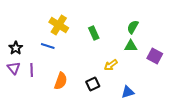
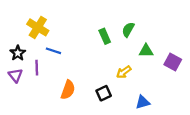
yellow cross: (59, 25) -> (38, 27), moved
green semicircle: (133, 27) -> (128, 30), moved
purple line: (32, 70) -> (37, 68), moved

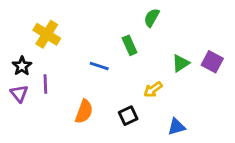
green semicircle: (128, 30) -> (152, 18), moved
blue line: (53, 51) -> (99, 66), moved
green triangle: (146, 51) -> (181, 63), turned -32
purple square: (173, 62) -> (212, 62), moved

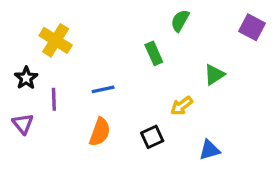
purple square: (212, 62) -> (252, 27), moved
blue line: (99, 66) -> (103, 89), moved, turned -30
purple triangle: (19, 94) -> (23, 124), moved

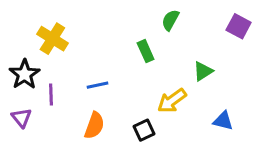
black star: (26, 78) -> (25, 74), size x1.4
yellow arrow: (182, 106) -> (172, 101), size x1.4
blue triangle: (209, 150) -> (223, 121), moved, turned 30

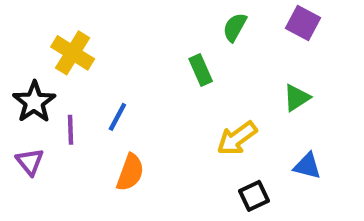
purple square: (239, 26) -> (303, 23), moved
green triangle: (203, 71) -> (297, 98), moved
blue line: (97, 85) -> (117, 117), moved, turned -50
black square: (144, 130) -> (254, 196), moved

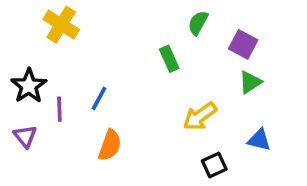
purple square: (303, 23) -> (243, 44), moved
yellow cross: (73, 53) -> (61, 25), moved

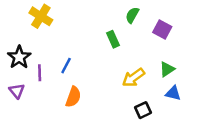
green triangle: (250, 82) -> (167, 69), moved

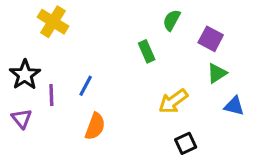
green triangle: (167, 69) -> (217, 73), moved
blue triangle: (173, 93) -> (234, 106), moved

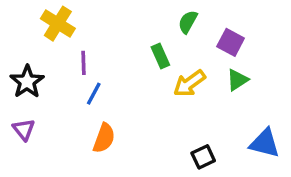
purple line: (51, 95) -> (84, 63), moved
yellow arrow: (173, 101) -> (189, 83), moved
blue triangle: (234, 106) -> (265, 143), moved, size x1.4

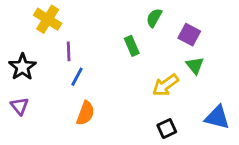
green triangle: (237, 80) -> (195, 65), turned -36
yellow arrow: (189, 83) -> (165, 85), moved

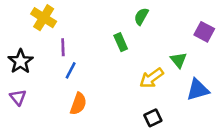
purple square: (189, 35) -> (204, 32), moved
blue triangle: (217, 117) -> (198, 90), moved, turned -30

